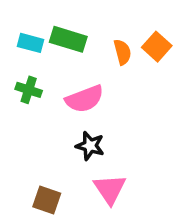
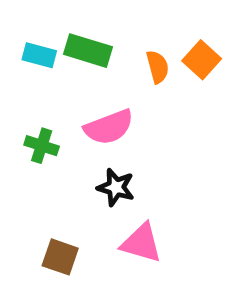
green cross: (29, 90) -> (42, 146), moved
pink triangle: (110, 189) -> (141, 243), turned -40

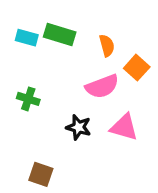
orange square: (202, 60) -> (137, 68), moved
pink semicircle: (109, 127) -> (102, 86), moved
pink triangle: (141, 243) -> (124, 127), moved

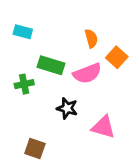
green rectangle: (60, 35) -> (51, 65), moved
green cross: (28, 99) -> (24, 84), turned -30
pink triangle: (124, 127) -> (103, 127), moved

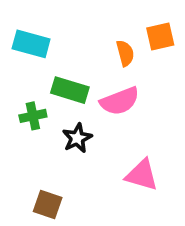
cyan rectangle: (23, 32) -> (31, 44), size x1.4
orange square: (117, 57) -> (160, 37), moved, turned 35
black star: (67, 108) -> (77, 138), moved, turned 30

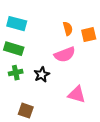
orange square: (160, 37) -> (89, 35), moved
green rectangle: (70, 90) -> (14, 49), moved
green cross: (33, 116) -> (16, 73), moved

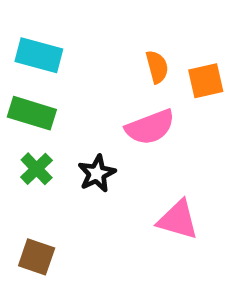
green cross: (16, 73) -> (37, 169), turned -32
brown square: (26, 111) -> (37, 257), moved

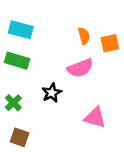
green cross: (37, 169) -> (13, 103), moved

